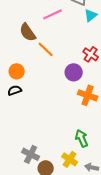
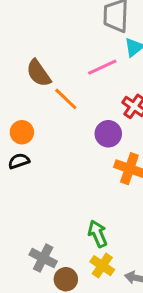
pink line: (53, 14) -> (102, 67), moved
green arrow: (82, 138) -> (98, 234), moved

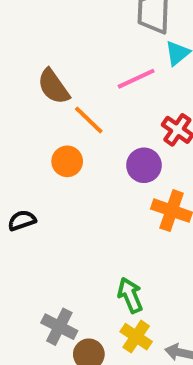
orange circle: (22, 132) -> (67, 161), moved
black semicircle: (19, 161) -> (22, 220), moved

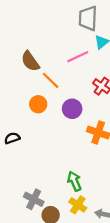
purple circle: (144, 165) -> (72, 109), moved

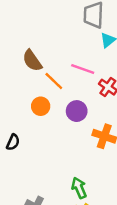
pink line: (78, 57) -> (83, 69), moved, turned 45
black semicircle: (12, 138) -> (13, 142), turned 133

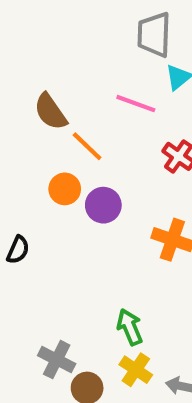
pink line: (83, 69) -> (136, 104), moved
purple circle: (77, 111) -> (103, 205), moved

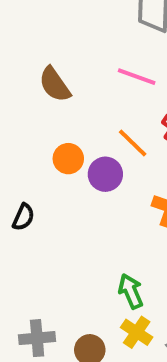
orange line: (87, 146) -> (133, 143), moved
gray cross: (57, 360) -> (37, 338), moved, turned -32

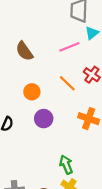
pink line: (137, 77) -> (69, 47), turned -42
purple circle: (105, 174) -> (44, 119), moved

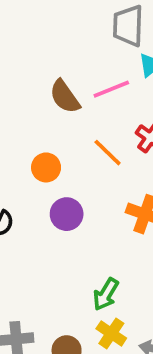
brown semicircle: (24, 51) -> (65, 97), moved
green arrow: (66, 165) -> (106, 294), turned -126

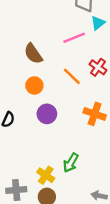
brown semicircle: (65, 97) -> (33, 54), moved
yellow cross: (111, 333) -> (46, 175), moved

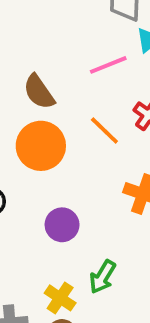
orange circle: (34, 85) -> (41, 146), size x1.6
purple circle: (47, 114) -> (62, 225), moved

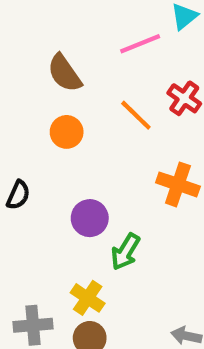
orange circle: (41, 146) -> (67, 132), size x0.6
green arrow: (102, 277) -> (125, 252), moved

